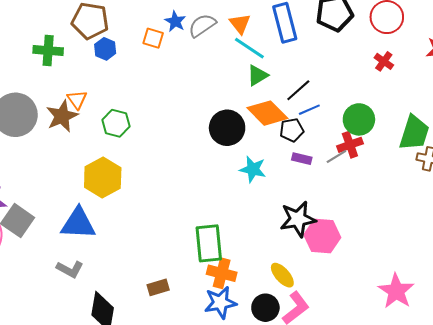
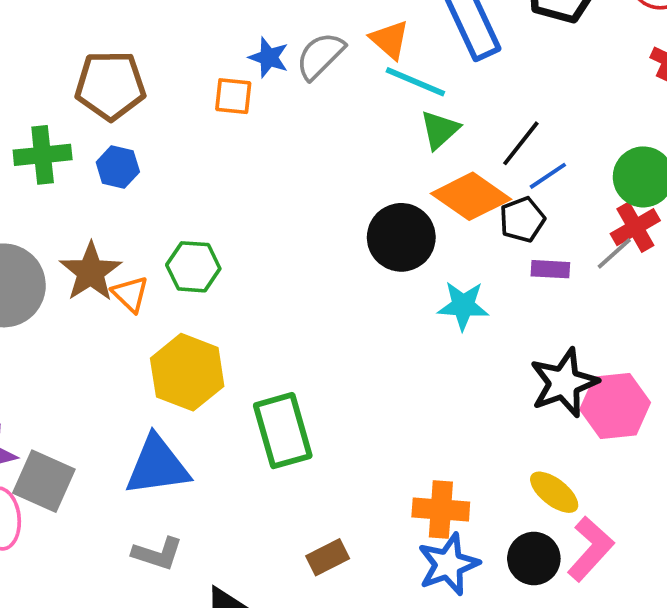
blue hexagon: (105, 49) -> (118, 167), moved
orange triangle: (77, 99) -> (130, 294), moved
green rectangle: (209, 243) -> (283, 431), moved

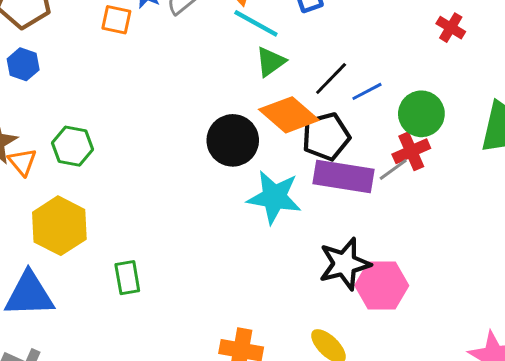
blue line: (548, 176) -> (367, 91), moved
black pentagon: (522, 220) -> (326, 137), size x1.4
purple rectangle: (550, 269) -> (343, 176), size x2.0
cyan star: (463, 306) -> (274, 197), size x1.4
green rectangle: (283, 431) -> (127, 278), size x0.6

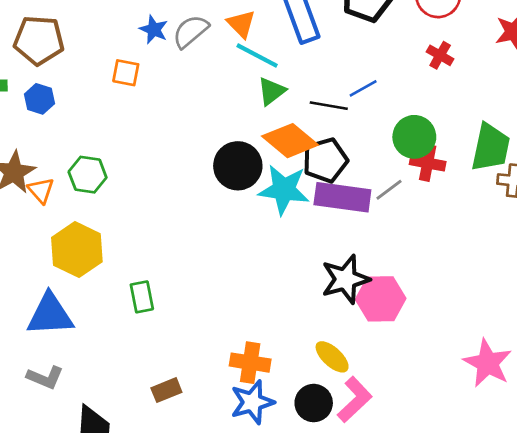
orange square: (116, 20) -> (126, 73), moved
black line: (331, 79) -> (329, 106), turned 57
blue line: (367, 91) -> (363, 88), moved
red cross: (411, 151) -> (428, 163), moved, turned 36
cyan star: (274, 197) -> (284, 190), moved

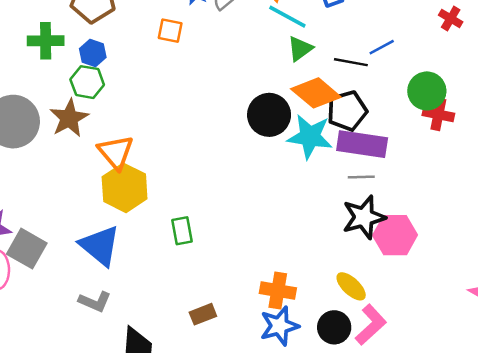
green hexagon: (88, 175) -> (87, 82), moved
orange triangle: (41, 190) -> (116, 152), moved, size x1.5
gray line: (389, 190) -> (361, 177), moved, turned 35
blue triangle: (50, 315) -> (100, 246), turned 42

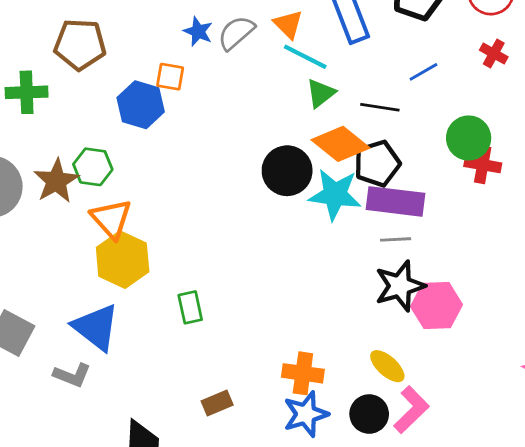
blue line: (382, 47) -> (423, 72), moved
blue hexagon: (93, 53) -> (141, 105), moved, size x1.5
green hexagon: (87, 82) -> (93, 167), moved
gray L-shape: (95, 302) -> (72, 375), moved

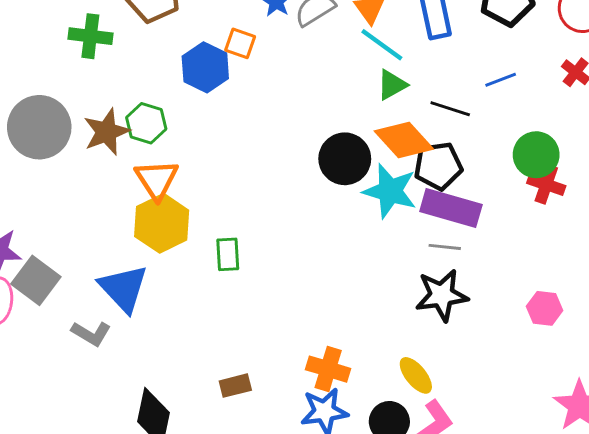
pink hexagon: (436, 306) -> (545, 308), moved, size x0.7
green rectangle: (190, 307) -> (228, 254), moved

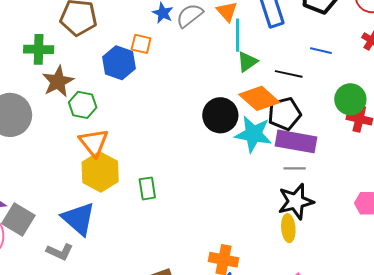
cyan line: (382, 45) -> (238, 35), turned 60
blue line: (501, 80) -> (321, 51), turned 40
brown star: (107, 132) -> (58, 81), moved
yellow ellipse: (416, 375) -> (288, 228), moved, turned 40

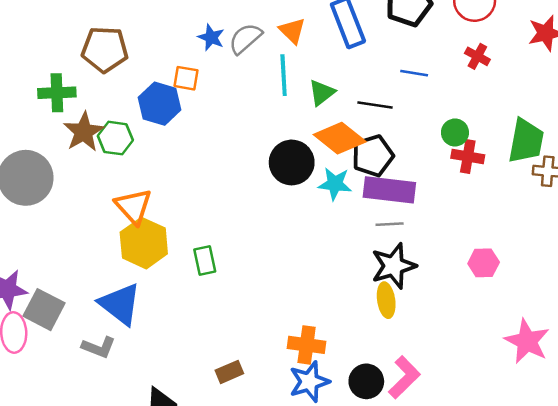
cyan line: (238, 35) -> (284, 75), moved
green circle: (350, 99) -> (455, 132), size x0.7
green hexagon: (83, 105) -> (115, 138), moved
cyan star: (253, 134) -> (335, 184), size x0.7

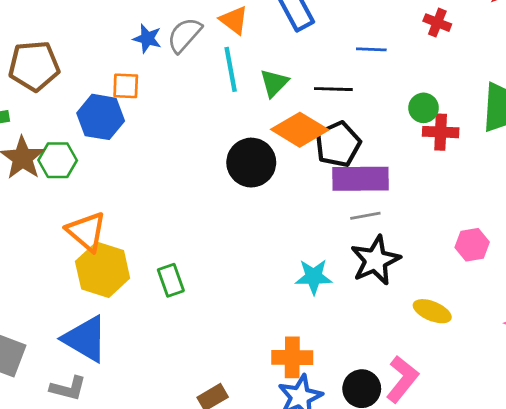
cyan star: (335, 184) -> (314, 277), moved
yellow ellipse: (386, 300) -> (432, 311), moved, turned -52

